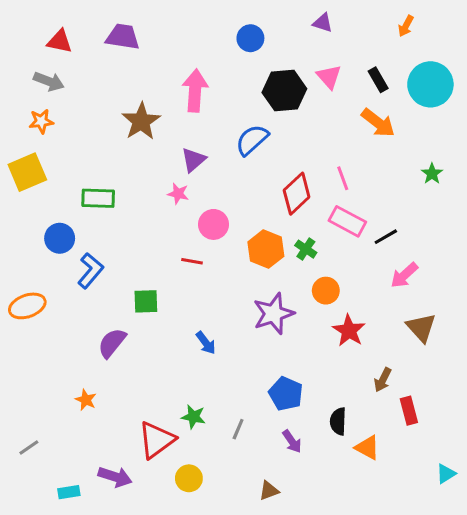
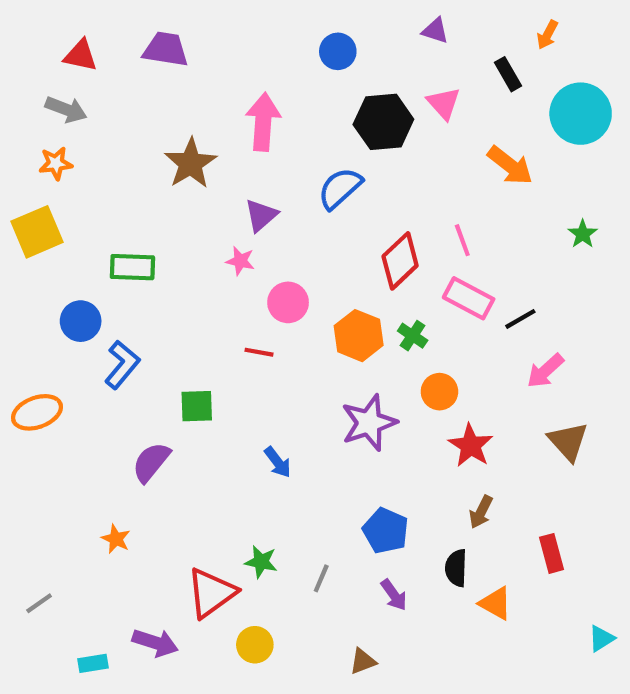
black rectangle: (378, 80) -> (508, 74), moved
brown arrow: (383, 380) -> (481, 512), moved

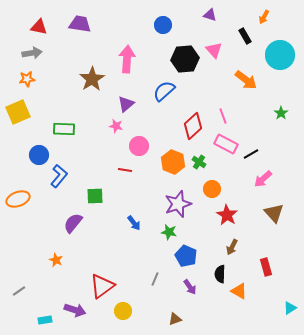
gray arrow: (66, 109) -> (32, 53), turned -30
green star: (261, 562) -> (169, 232), moved

